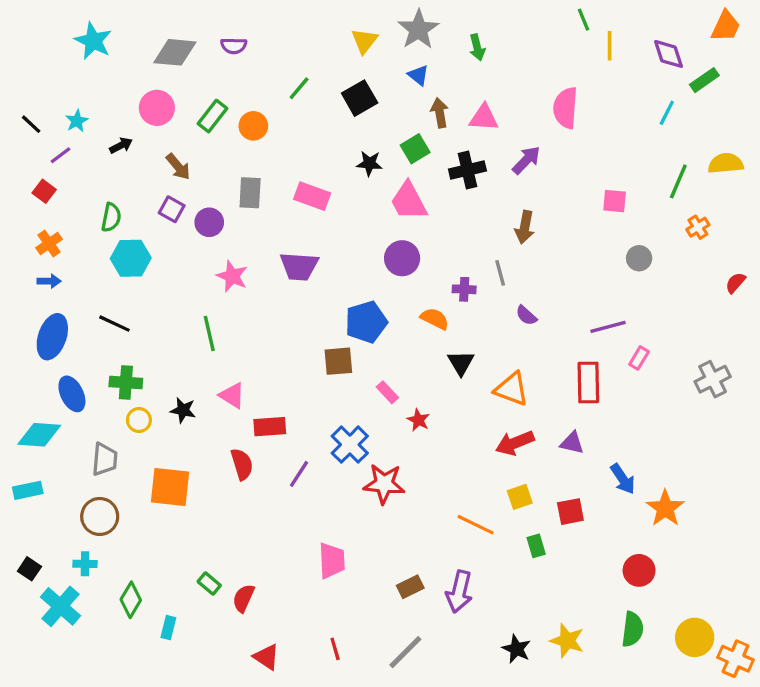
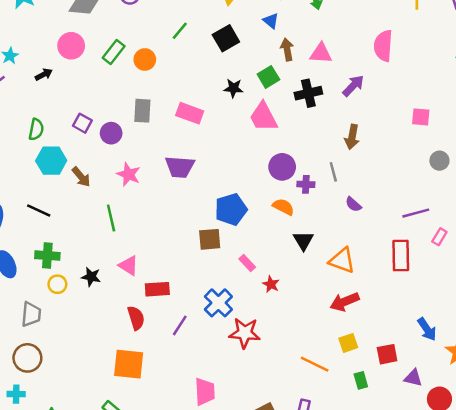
brown arrow: (178, 167) -> (81, 177), moved
purple circle: (402, 258) -> (282, 167), moved
purple triangle: (572, 443) -> (413, 378), moved
orange square: (170, 487) -> (129, 364), moved

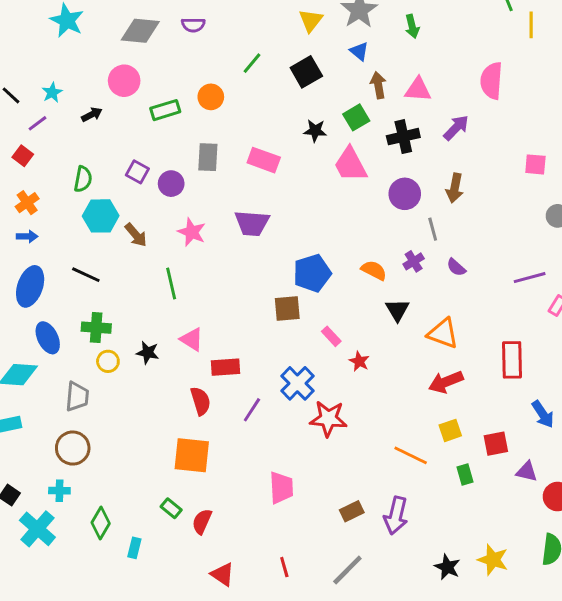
green rectangle: (114, 52) -> (165, 110), moved, turned 35
purple circle: (282, 167) -> (405, 194), moved
purple cross: (306, 184) -> (414, 261), moved, turned -35
red rectangle: (401, 256) -> (512, 360), moved

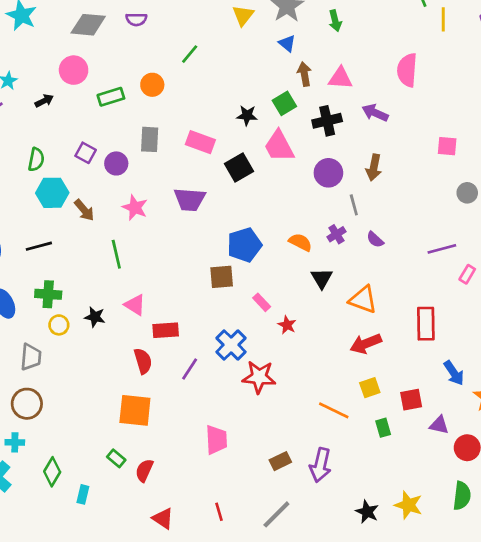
black square: (306, 72) -> (239, 167), moved
purple arrow: (456, 128) -> (375, 113), turned -110
black line: (86, 275) -> (39, 246), turned -40

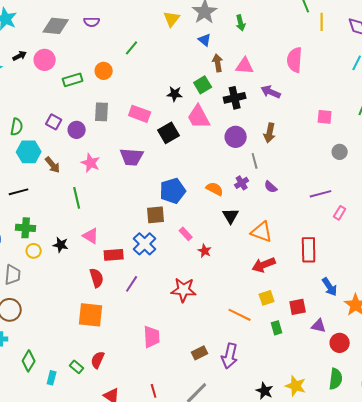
black arrow: (44, 101) -> (20, 56), moved
blue cross: (231, 345) -> (145, 244), moved
green rectangle: (116, 458) -> (77, 367), moved

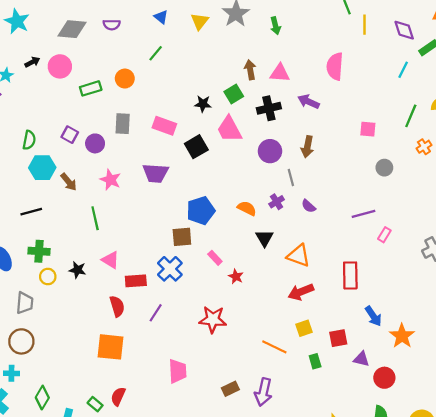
blue triangle: (205, 40) -> (161, 17), moved

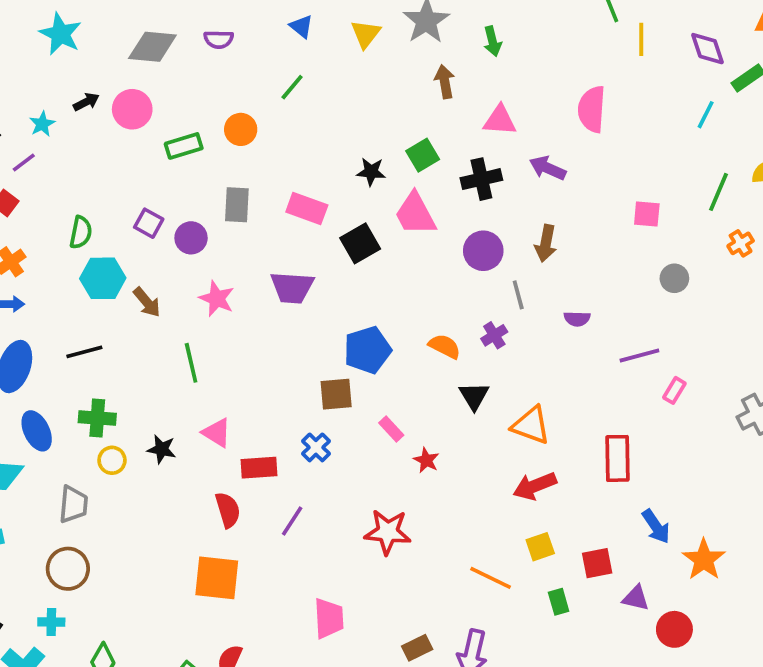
brown arrow: (250, 70) -> (445, 82), moved
purple semicircle: (308, 206) -> (577, 319), moved, turned -40
blue cross: (170, 269) -> (316, 447), size x0.7

